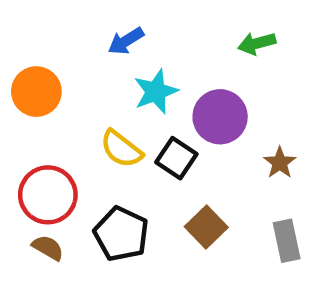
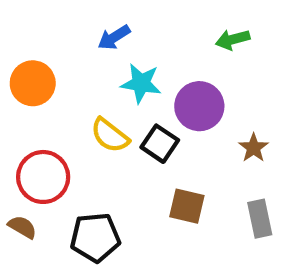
cyan star: (156, 92) -> (141, 83), turned 30
brown square: (206, 227) -> (187, 206), turned -33
black pentagon: (121, 234) -> (95, 237), moved, turned -30
brown semicircle: (48, 248) -> (22, 227), moved

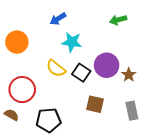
purple circle: (199, 106) -> (107, 65), moved

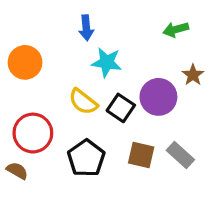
blue arrow: (58, 19) -> (86, 28), turned -63
brown star: (129, 75) -> (193, 75), moved
gray rectangle: (132, 111) -> (180, 155), moved, turned -36
black pentagon: (49, 120) -> (86, 158), moved, turned -30

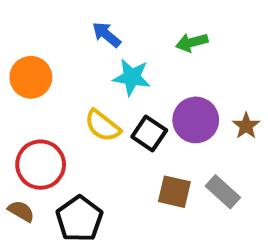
blue arrow: (86, 28) -> (106, 35), turned 135
green arrow: (176, 29) -> (192, 42), moved
brown star: (193, 75) -> (246, 126), moved
black pentagon: (86, 158) -> (79, 219), moved

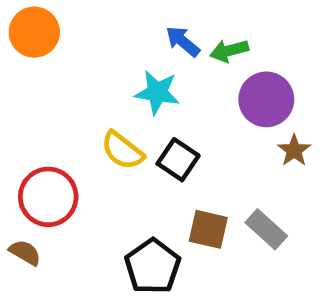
blue arrow: (106, 35) -> (183, 41), moved
orange circle: (31, 77) -> (34, 32), moved
purple circle: (196, 120) -> (266, 99), moved
black pentagon: (79, 219) -> (153, 266), moved

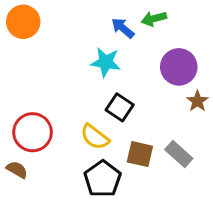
green arrow: (229, 51) -> (154, 19), moved
yellow semicircle: (122, 150) -> (95, 137), moved

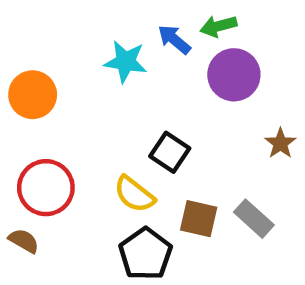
orange circle: (23, 22) -> (33, 95), moved
cyan star: (106, 62) -> (126, 62), moved
purple circle: (179, 67) -> (234, 75), moved

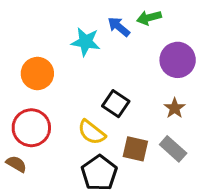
purple circle: (234, 75) -> (178, 60), moved
orange circle: (33, 95) -> (37, 73), moved
brown star: (280, 143) -> (175, 108), moved

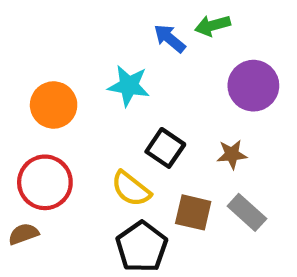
cyan star: (86, 42) -> (129, 86), moved
brown star: (175, 108) -> (232, 154), moved, turned 30
brown semicircle: (16, 164) -> (23, 234), turned -50

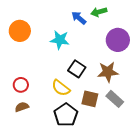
orange circle: (54, 105) -> (20, 31), moved
brown star: (232, 154) -> (108, 72), size x1.5
red circle: (45, 182) -> (21, 85), size x0.6
brown semicircle: (23, 234) -> (22, 107), moved

